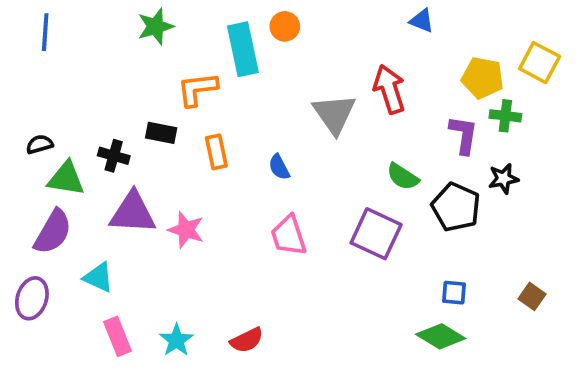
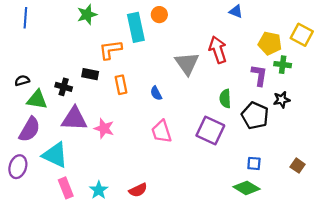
green semicircle: (403, 177) -> (225, 99), turned 54
cyan triangle: (98, 277) -> (55, 155), size x1.5

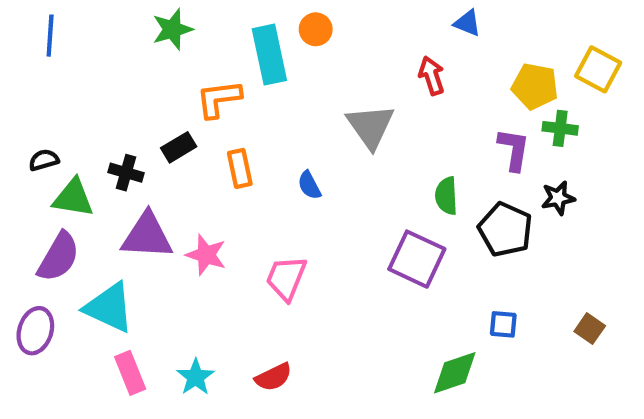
red arrow: (218, 50) -> (432, 76), moved, size x0.7
black rectangle: (90, 74) -> (179, 147), turned -42
pink trapezoid: (161, 132) -> (286, 278), moved, turned 40
green diamond: (247, 188) -> (455, 373), moved, turned -50

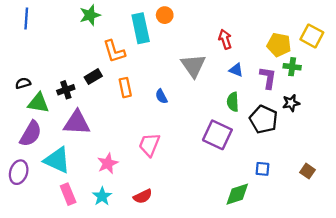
blue triangle: (467, 23) -> (236, 70), moved
orange L-shape: (219, 99) -> (114, 51), turned -100
black cross: (126, 173) -> (66, 90), turned -35
pink star: (206, 255) -> (108, 163), moved, turned 30

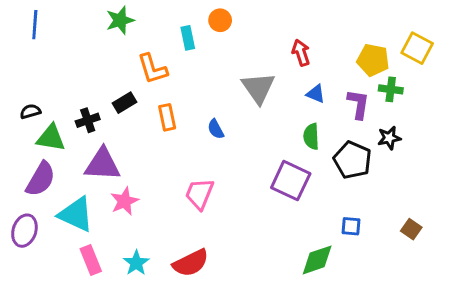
cyan rectangle: (141, 28) -> (188, 38), size x0.6
pink star: (108, 163) -> (124, 201), moved
red semicircle: (143, 196) -> (191, 263), size x1.4

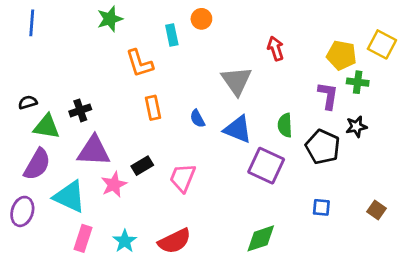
blue triangle: (316, 94) -> (238, 129), moved, size x1.6
black rectangle: (124, 103) -> (142, 166), moved
pink rectangle: (91, 260) -> (83, 238), turned 40
green diamond: (317, 260) -> (261, 238), moved

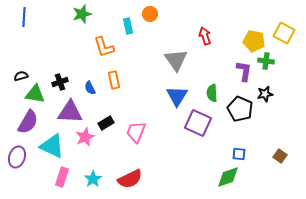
blue semicircle: (197, 119) -> (90, 88), moved
blue triangle: (238, 129) -> (177, 96), turned 40
green diamond: (261, 238) -> (228, 177), moved

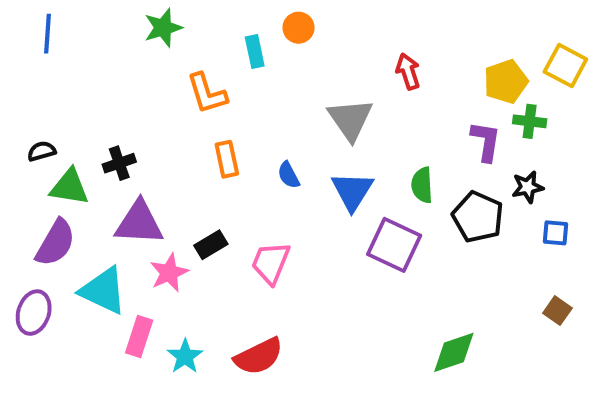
yellow pentagon: (254, 41) -> (506, 81), turned -30
blue semicircle: (90, 88) -> (289, 175), moved
blue square: (239, 154) -> (555, 233), moved
pink rectangle: (62, 177) -> (139, 336), moved

